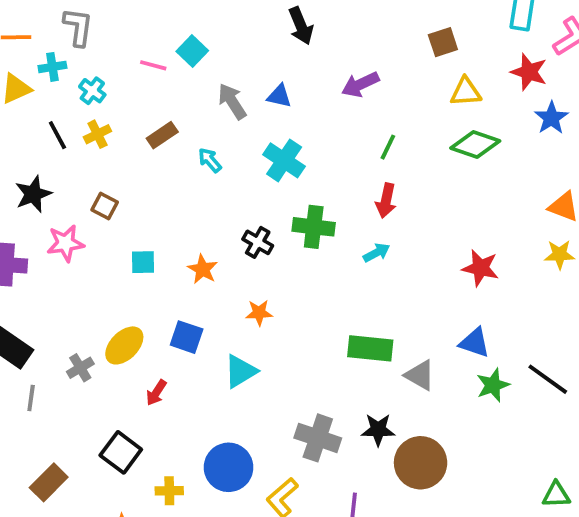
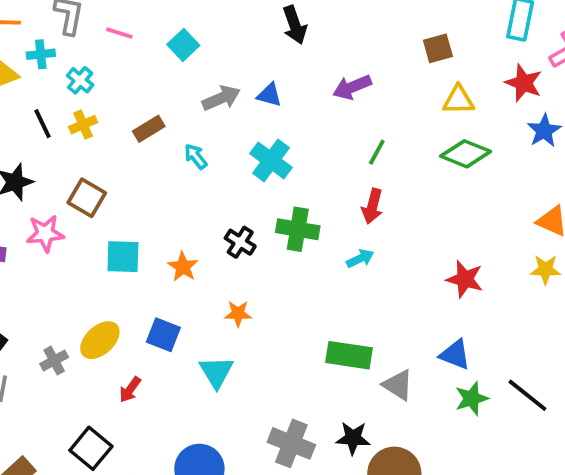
pink line: (153, 65) -> (119, 33), moved
gray arrow: (232, 101) -> (221, 98), turned 96
brown square: (105, 206) -> (87, 198), size x1.4
cyan square: (143, 262) -> (123, 257), size x1.4
cyan triangle: (241, 371) -> (216, 372), turned -33

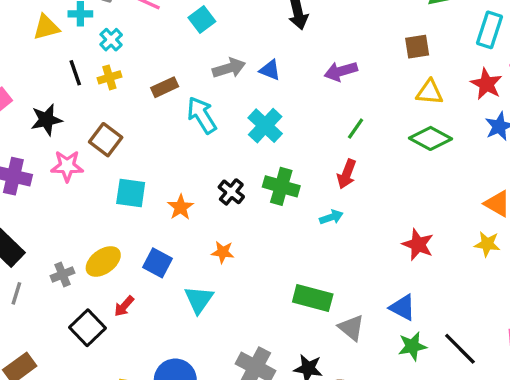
cyan arrow: (196, 157) -> (202, 115), size x1.6
black square: (91, 448) -> (88, 328), moved

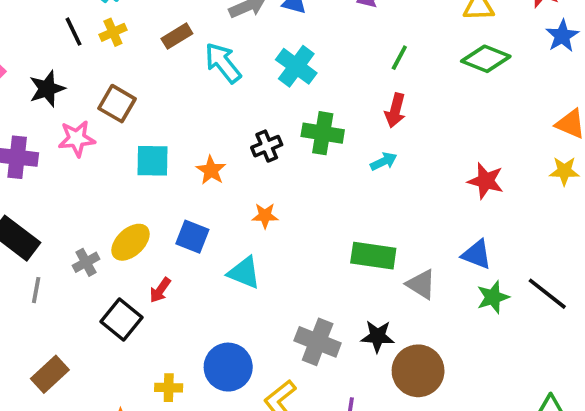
black cross: (231, 192) -> (267, 146), turned 35
cyan triangle: (199, 300) -> (244, 273), turned -36

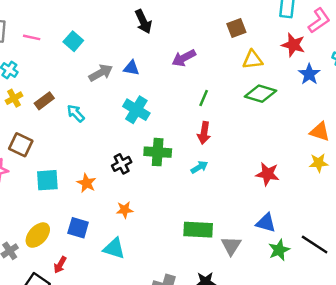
brown rectangle: (177, 36) -> (44, 101), moved
cyan arrow: (223, 63) -> (76, 113), moved, size x0.7
gray triangle: (421, 284) -> (231, 246), turned 35

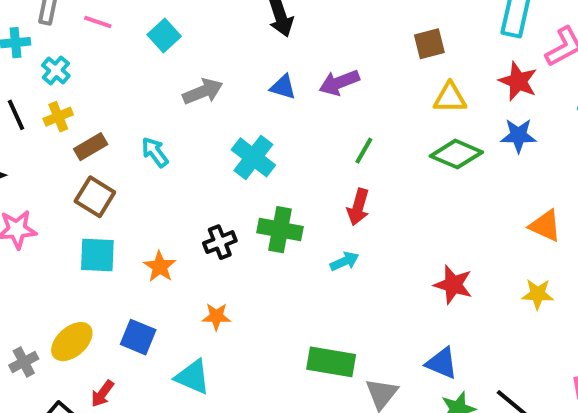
blue triangle: (131, 68) -> (283, 87), moved
blue star: (309, 74) -> (518, 136), moved, turned 30
brown rectangle: (44, 101) -> (91, 147), moved
brown square: (21, 145) -> (95, 197), moved
yellow star: (319, 163) -> (538, 294), moved

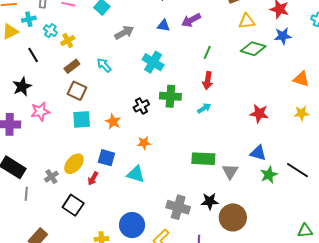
yellow cross: (58, 117) -> (68, 41), moved
red arrow: (102, 394) -> (93, 178), moved

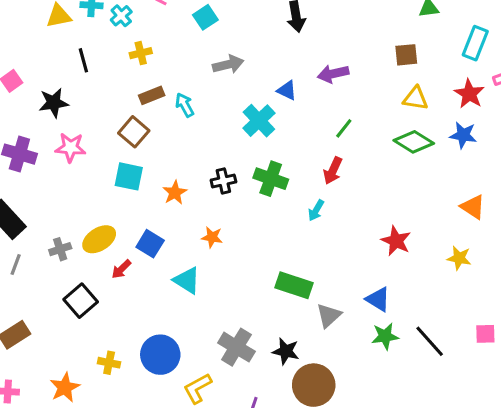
blue triangle: (164, 26) -> (287, 90), moved
cyan cross: (50, 31) -> (121, 16), moved
brown rectangle: (72, 66) -> (152, 95), moved
cyan arrow: (204, 108) -> (316, 210), turned 136

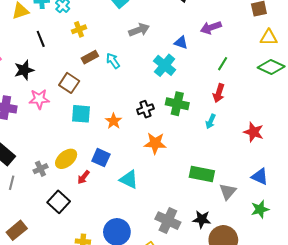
brown square: (134, 132) -> (69, 83), moved
orange star: (212, 237) -> (155, 143), moved, size x1.5
red star: (396, 241) -> (254, 132), moved
green star: (385, 336) -> (260, 209), moved

